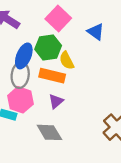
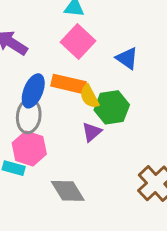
green hexagon: (48, 47) -> (112, 107), moved
orange rectangle: (52, 76) -> (68, 84), moved
purple triangle: (56, 101) -> (92, 132), moved

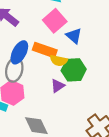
blue triangle: (127, 58) -> (74, 36), moved
yellow semicircle: (89, 96) -> (59, 60), turned -56

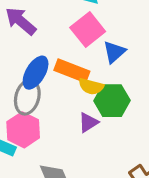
blue triangle: (74, 36) -> (114, 52), turned 35

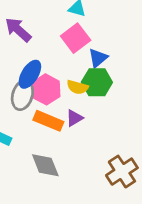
orange rectangle: (72, 71) -> (48, 121), moved
green hexagon: (112, 101) -> (97, 82), moved
pink hexagon: (23, 130) -> (46, 89), moved

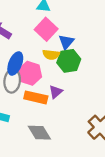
yellow semicircle: (77, 87) -> (51, 55), moved

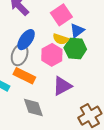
pink hexagon: (30, 73) -> (52, 55), moved
purple triangle: (56, 92) -> (62, 86), moved, size x1.5
orange rectangle: (36, 97) -> (24, 76), moved

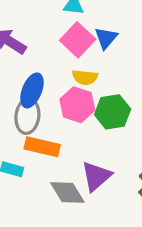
blue triangle: (77, 31) -> (106, 38), moved
green hexagon: (75, 48) -> (113, 112), moved
purple triangle: (62, 86) -> (96, 176), moved

